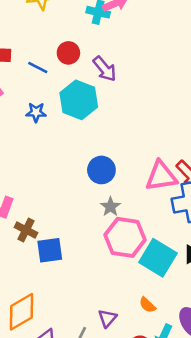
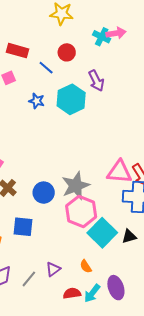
red circle: (68, 53) -> (67, 52), moved
blue circle: (101, 170) -> (44, 193), moved
gray star: (110, 207) -> (76, 186), size x1.8
blue square: (50, 250) -> (23, 227), moved

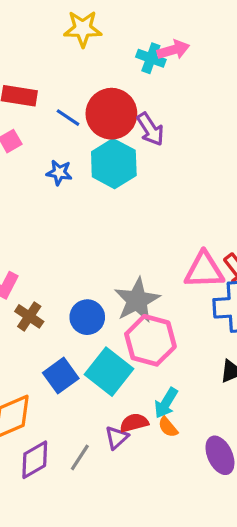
red circle: (67, 52) -> (111, 114), moved, size x1.8
blue square: (23, 227) -> (61, 376), turned -35
cyan square: (102, 233) -> (109, 372), moved
red semicircle: (72, 293) -> (134, 423), moved
cyan arrow: (92, 293) -> (166, 403), moved

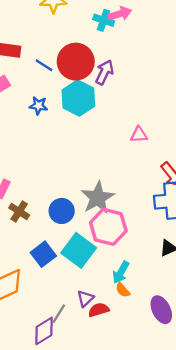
purple arrow: (150, 129) -> (104, 72), turned -120
pink triangle: (204, 270) -> (139, 135), moved, size x0.6
red semicircle: (134, 423) -> (99, 310), moved
purple diamond: (35, 460) -> (44, 331), moved

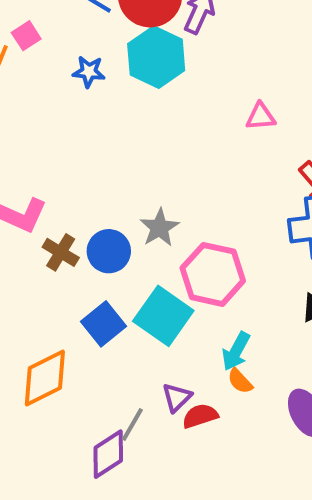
gray star: (98, 198) -> (159, 228), moved, size x0.7
blue circle: (62, 211) -> (109, 251), moved

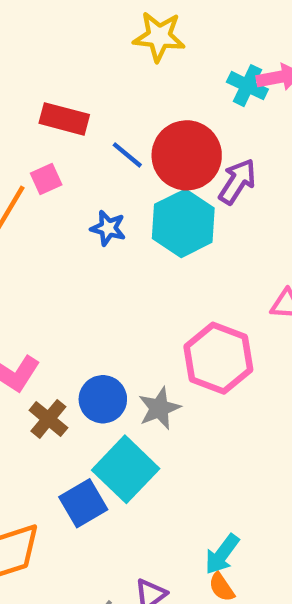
blue circle: (109, 251) -> (103, 399), moved
pink hexagon: (213, 274) -> (218, 358), moved
cyan square: (163, 316) -> (126, 469), moved

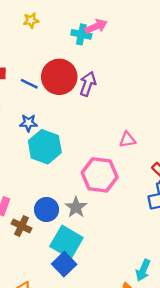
yellow star: (159, 37) -> (31, 20), size x0.6
cyan hexagon: (183, 223) -> (45, 147), moved
blue square: (83, 503) -> (64, 264), moved
cyan arrow: (222, 554) -> (143, 270), moved

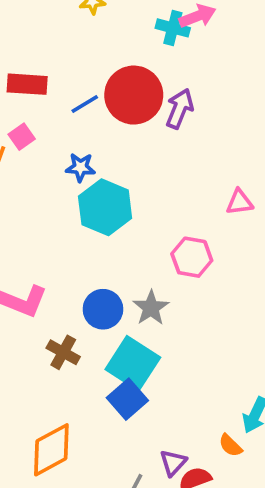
blue line: (29, 84) -> (85, 104), turned -60
pink hexagon: (100, 175) -> (192, 257), size x0.7
brown cross: (22, 226) -> (63, 352), moved

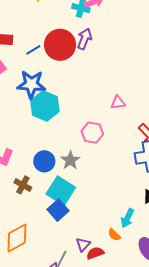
purple arrow: (180, 109) -> (84, 39), moved
blue star: (80, 167) -> (31, 84), size x1.8

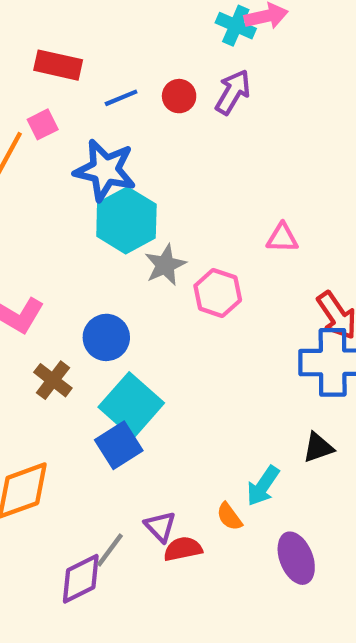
red circle: (60, 45) -> (179, 96), size x0.5
gray star: (70, 160) -> (165, 265), moved
purple triangle: (83, 244) -> (160, 526), turned -35

